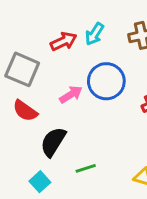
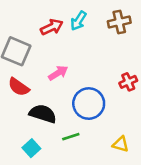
blue circle: (106, 81) -> (89, 104), moved
black semicircle: (53, 142) -> (43, 114), turned 76

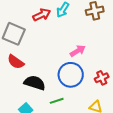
pink arrow: (58, 73) -> (78, 51), moved
red cross: (128, 82) -> (102, 78), moved

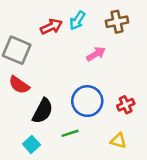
pink arrow: (78, 51) -> (96, 54), moved
black semicircle: (35, 83) -> (43, 111), turned 100

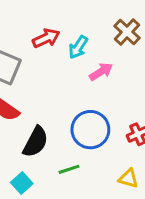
cyan arrow: (77, 20) -> (78, 47), moved
brown cross: (117, 22) -> (127, 32), turned -35

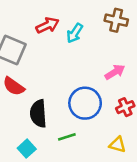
brown cross: (127, 32) -> (116, 20), turned -30
pink arrow: (101, 72) -> (115, 72), moved
black semicircle: (35, 142) -> (38, 114), turned 148

